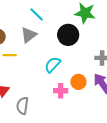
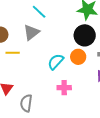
black circle: (68, 35) -> (85, 35), moved
orange circle: (78, 82) -> (78, 57), moved

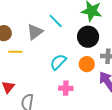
cyan line: (39, 12) -> (56, 21), moved
orange circle: (78, 57) -> (87, 64), moved

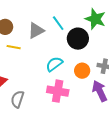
black circle: (88, 37) -> (78, 39), moved
pink cross: (66, 88) -> (58, 91), size x1.5

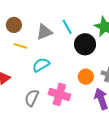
cyan semicircle: (54, 64) -> (41, 65), moved
gray semicircle: (17, 99) -> (32, 98), moved

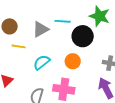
cyan line: (67, 27) -> (63, 21), turned -49
orange circle: (86, 77) -> (73, 61), moved

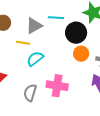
yellow line: (19, 46) -> (23, 43), moved
orange circle: (73, 61) -> (81, 54), moved

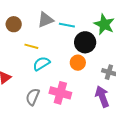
gray triangle: (34, 26) -> (45, 20), moved
orange circle: (81, 54) -> (78, 63), moved

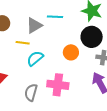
gray triangle: (45, 20) -> (34, 25), moved
black circle: (85, 42) -> (92, 37), moved

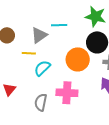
orange circle: (71, 52) -> (78, 59), size x1.5

